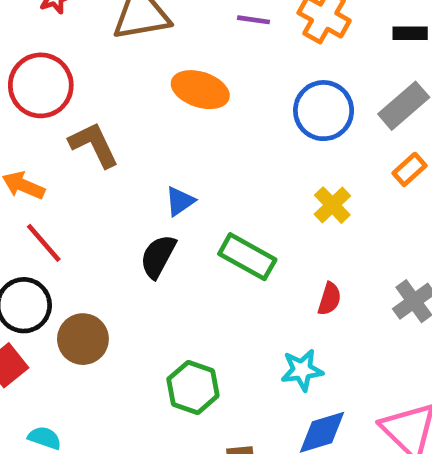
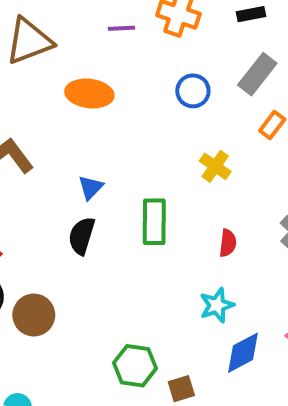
blue circle: (324, 111) -> (193, 91), size x0.7
green rectangle: (247, 257) -> (154, 222), turned 72
green hexagon: (193, 387) -> (135, 366), moved

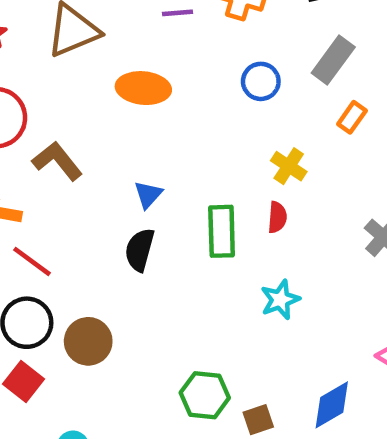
red semicircle: (228, 243) -> (277, 217), moved
cyan star: (217, 305) -> (280, 300), moved
blue diamond: (243, 353) -> (332, 405), moved

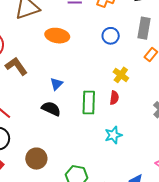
gray rectangle: (333, 60) -> (144, 28), turned -30
black semicircle: (140, 250) -> (51, 109), turned 96
brown circle: (88, 341) -> (36, 159), moved

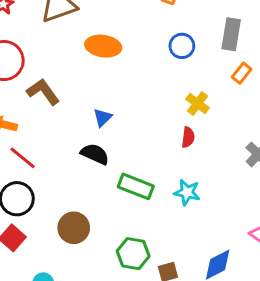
green rectangle: (89, 103) -> (136, 186), moved, turned -70
cyan star: (113, 135) -> (187, 192), turned 30

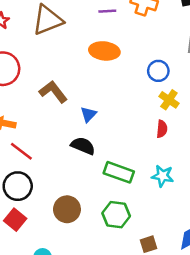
orange ellipse: (103, 46) -> (104, 51), moved
blue circle: (182, 46) -> (158, 71), moved
brown L-shape: (43, 92) -> (53, 92), moved
green hexagon: (133, 254) -> (116, 215), moved

